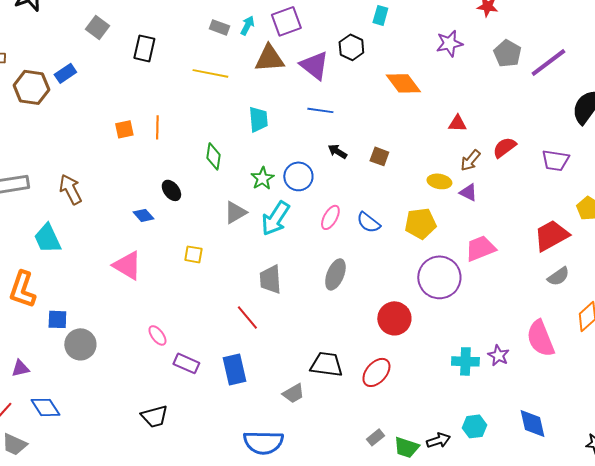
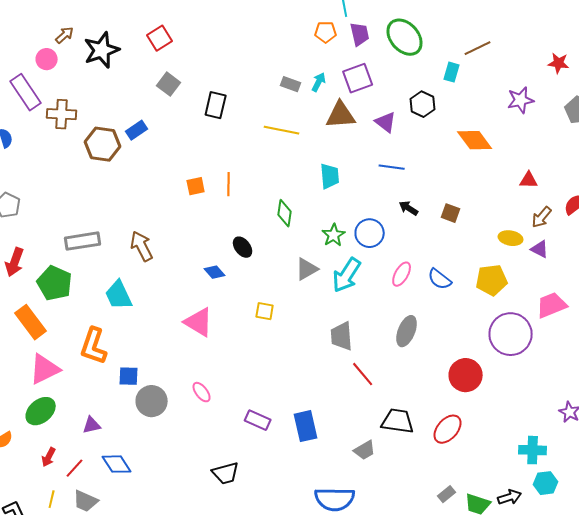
purple triangle: (314, 65) -> (386, 122), size x0.7
red line: (247, 317) -> (363, 374), moved
pink ellipse: (157, 335) -> (202, 392), moved
cyan cross: (465, 361) -> (533, 450), moved

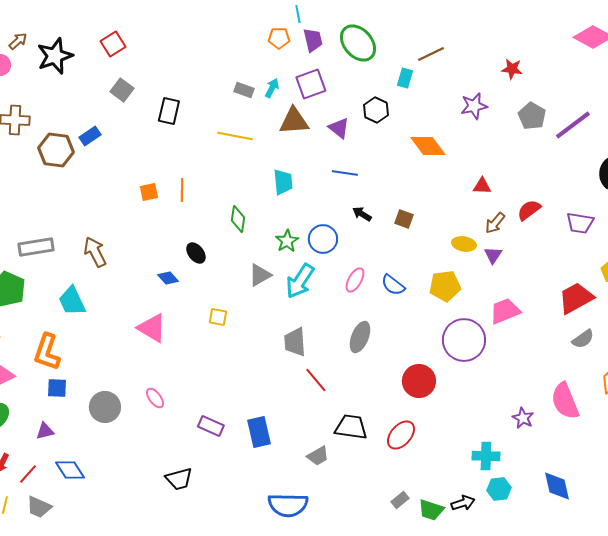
purple triangle: (540, 249) -> (493, 255), turned 36
blue square: (129, 376) -> (57, 388), moved

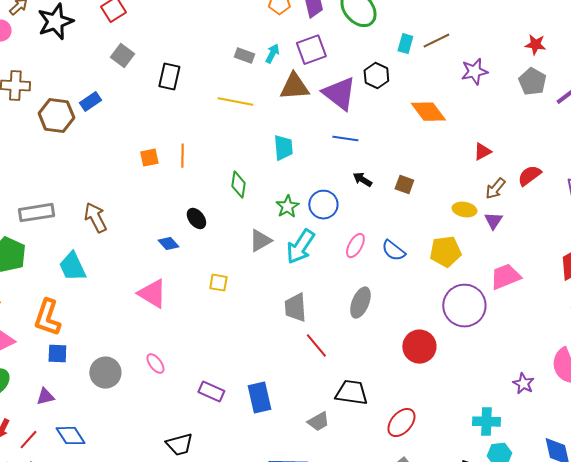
brown line: (431, 54) -> (436, 41), moved
red star: (512, 69) -> (535, 45), moved
purple triangle: (339, 128) -> (339, 94), size x1.6
red triangle: (482, 186) -> (482, 152), turned -30
red ellipse: (401, 435) -> (401, 423), moved

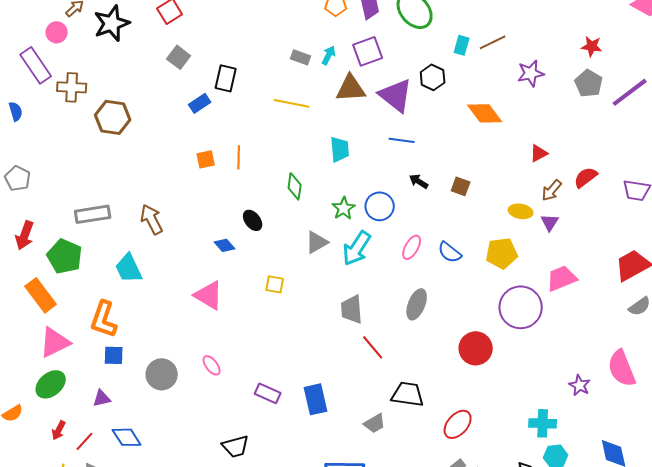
blue rectangle: (90, 102) -> (200, 103), moved

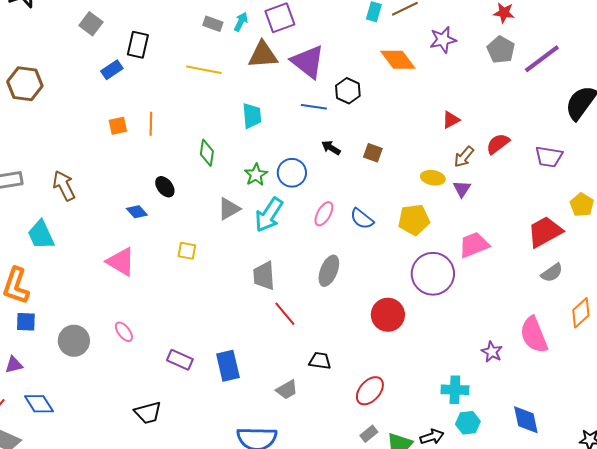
black hexagon: (433, 77) -> (348, 91), moved
orange diamond: (485, 113) -> (398, 60), moved
black trapezoid: (408, 394) -> (320, 361), size x0.7

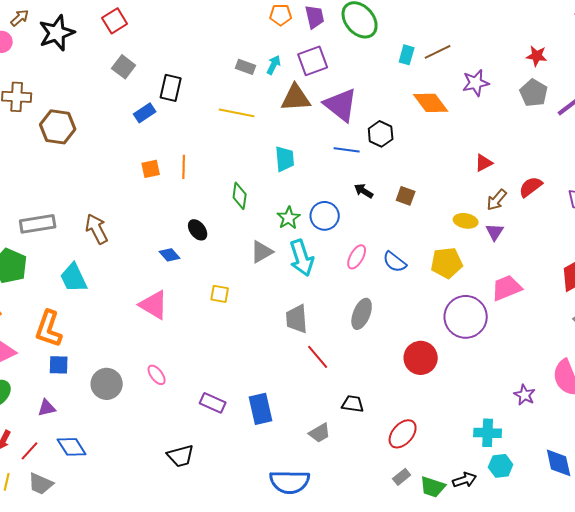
cyan arrow: (269, 215) -> (302, 258), turned -51

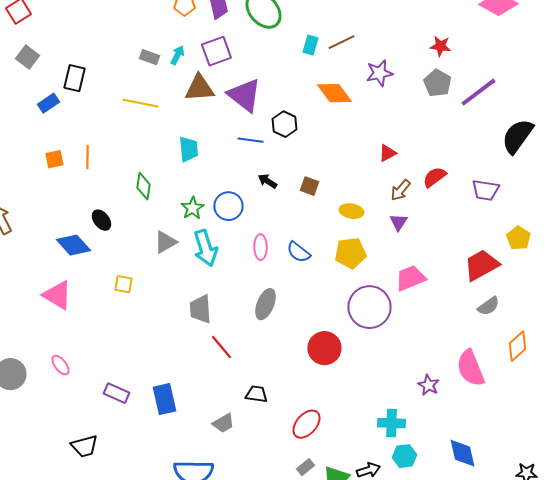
yellow ellipse: (466, 221) -> (351, 211), moved
blue diamond: (170, 255) -> (73, 245), size x1.6
pink ellipse: (357, 257) -> (260, 247), turned -30

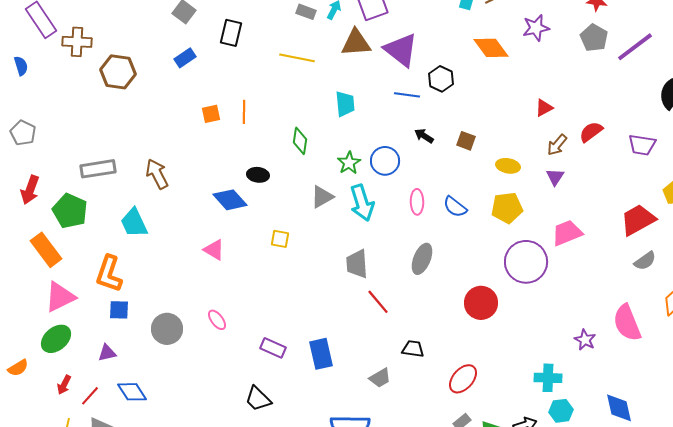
blue rectangle: (48, 103) -> (185, 58), moved
black ellipse: (101, 220) -> (258, 175), turned -45
pink triangle: (57, 295) -> (214, 250), size x0.7
black trapezoid: (84, 446) -> (258, 399), moved, turned 60

